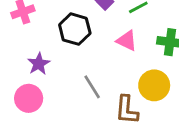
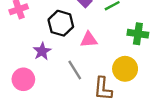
pink triangle: (127, 41) -> (89, 40), moved, turned -30
purple star: (39, 64) -> (42, 51), moved

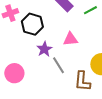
black hexagon: (61, 23) -> (32, 24), moved
purple star: (42, 51) -> (44, 49), moved

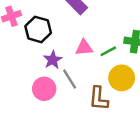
green line: (90, 10) -> (108, 51), moved
pink circle: (14, 73) -> (44, 89), moved

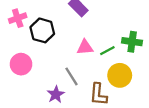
purple star: (53, 60) -> (56, 94), moved
pink circle: (44, 89) -> (21, 64), moved

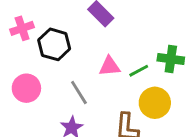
gray line: (71, 76) -> (79, 93), moved

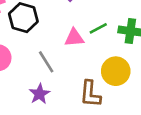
green line: (139, 71) -> (98, 28), moved

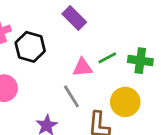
gray line: (46, 62) -> (71, 96), moved

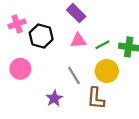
pink triangle: (82, 67) -> (78, 40), moved
yellow circle: (125, 102) -> (107, 71), moved

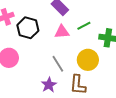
green line: (102, 45) -> (84, 26), moved
purple star: (54, 98) -> (49, 85), moved

